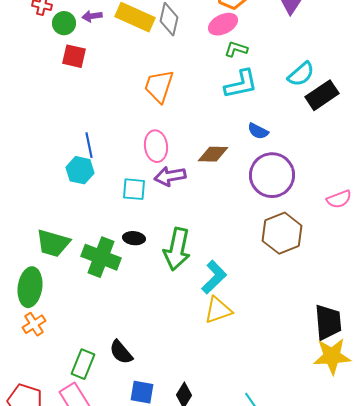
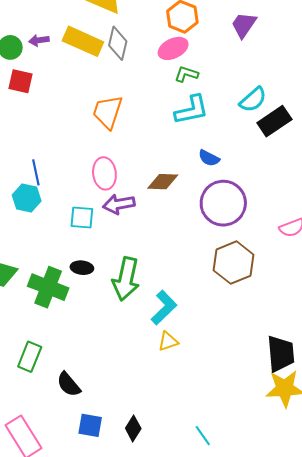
yellow triangle: (218, 310) -> (168, 341), size x0.7
green rectangle: (83, 364) -> (30, 357), moved

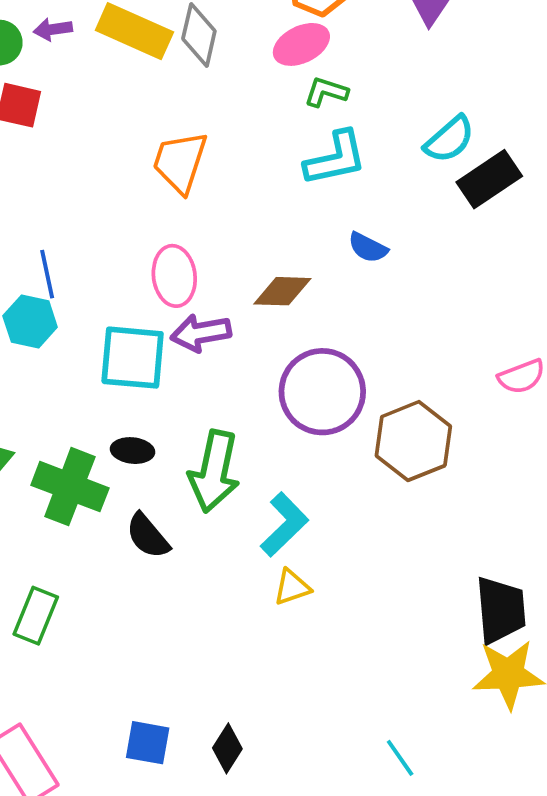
purple circle: (223, 203) -> (322, 392), moved
cyan square: (82, 217) -> (133, 358), size x1.5
black semicircle: (69, 384) -> (148, 536), moved
cyan line: (203, 436) -> (400, 758), moved

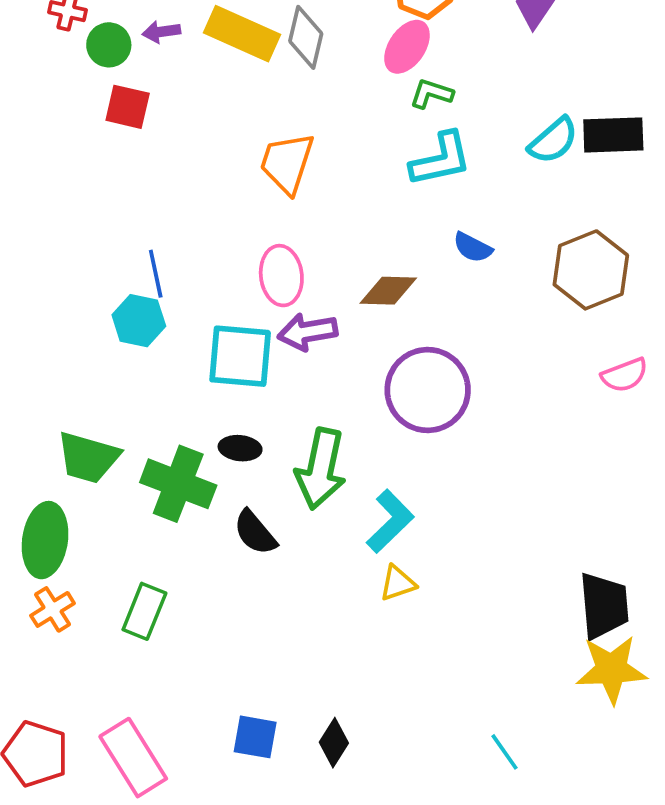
pink ellipse: (301, 44) -> (407, 47), turned -30
black rectangle: (489, 179) -> (613, 135), moved, turned 32
brown hexagon: (413, 441) -> (591, 270), moved

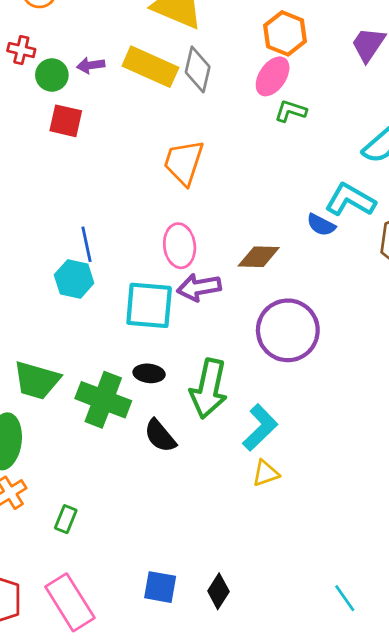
cyan L-shape: (441, 159) -> (350, 200), moved, turned -138
green rectangle: (144, 611) -> (66, 519), moved, size x0.7

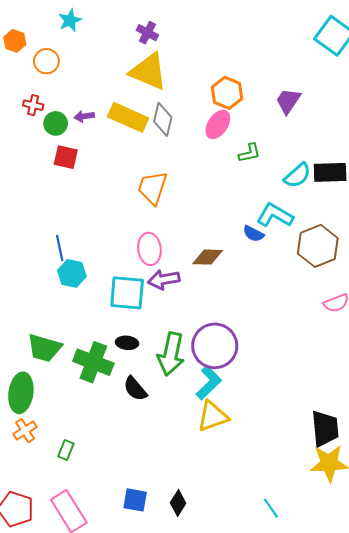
green L-shape: (291, 111) -> (249, 153), moved, turned 150
blue line: (87, 244) -> (60, 248), moved
purple circle: (288, 330) -> (215, 346), moved
yellow triangle: (266, 473) -> (213, 416), size x1.6

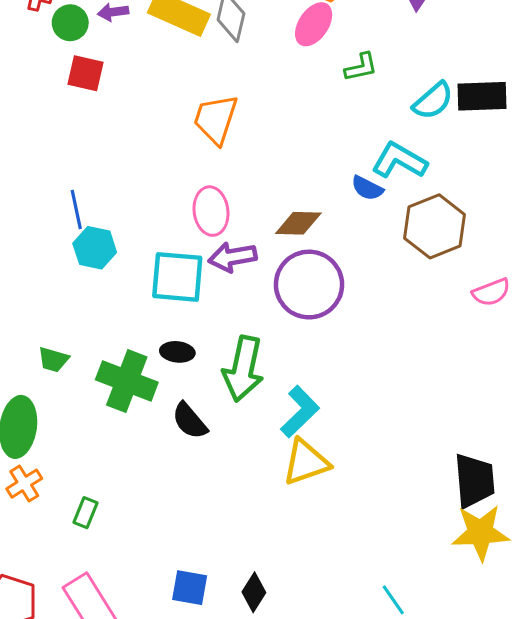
brown hexagon: (318, 246) -> (435, 226), moved
purple circle: (215, 346) -> (309, 285), moved
green trapezoid: (44, 348) -> (53, 360), size x0.6

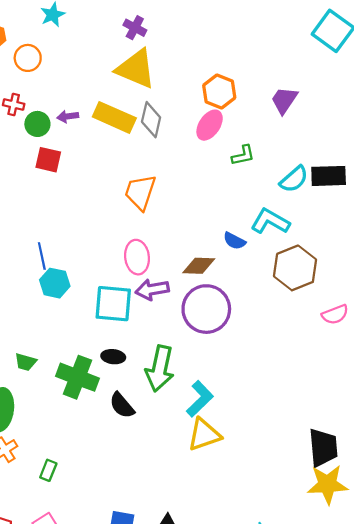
blue semicircle: (367, 188) -> (234, 241), moved

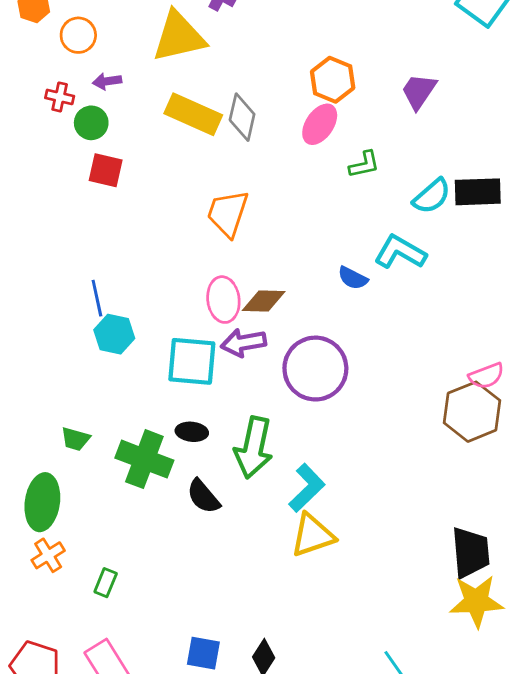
yellow triangle: (136, 69) -> (179, 37), moved, turned -36
purple arrow: (68, 116) -> (107, 81), moved
brown diamond: (199, 266) -> (264, 301), moved
brown hexagon: (295, 268) -> (472, 412), moved

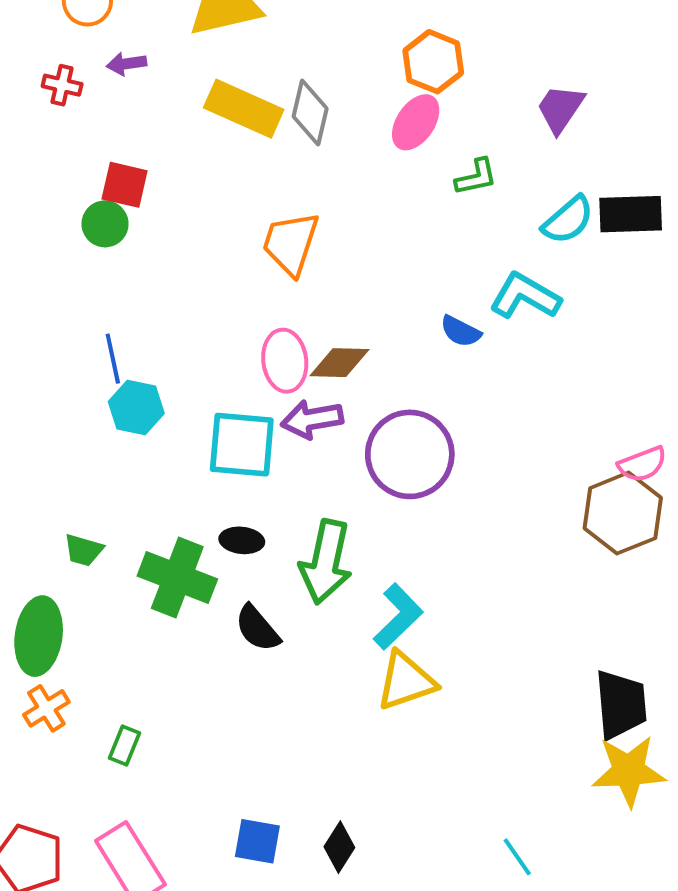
purple trapezoid: (419, 91) -> (560, 109), moved
green circle: (91, 123) -> (105, 224), moved

